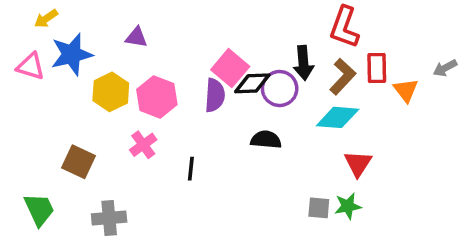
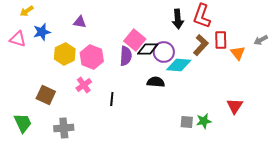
blue star: (72, 54) -> (42, 32), size x0.7
black arrow: (303, 63) -> (178, 19), moved
cyan diamond: (338, 117) -> (179, 65), moved
red triangle: (358, 164) -> (235, 106), moved

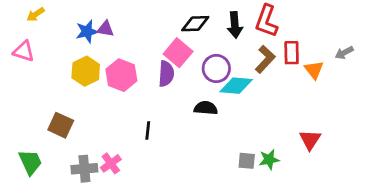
blue star: (42, 32) -> (87, 32), moved
black diamond: (148, 49) -> (195, 24), moved
pink cross: (84, 85) -> (111, 163), moved

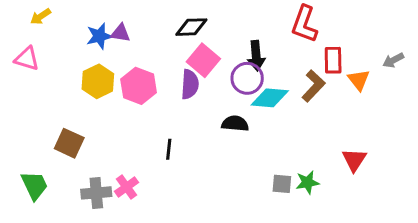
black diamond: (195, 24) -> (191, 27), moved
black arrow: (235, 25) -> (256, 56), moved
brown L-shape: (265, 59) -> (313, 86), moved

